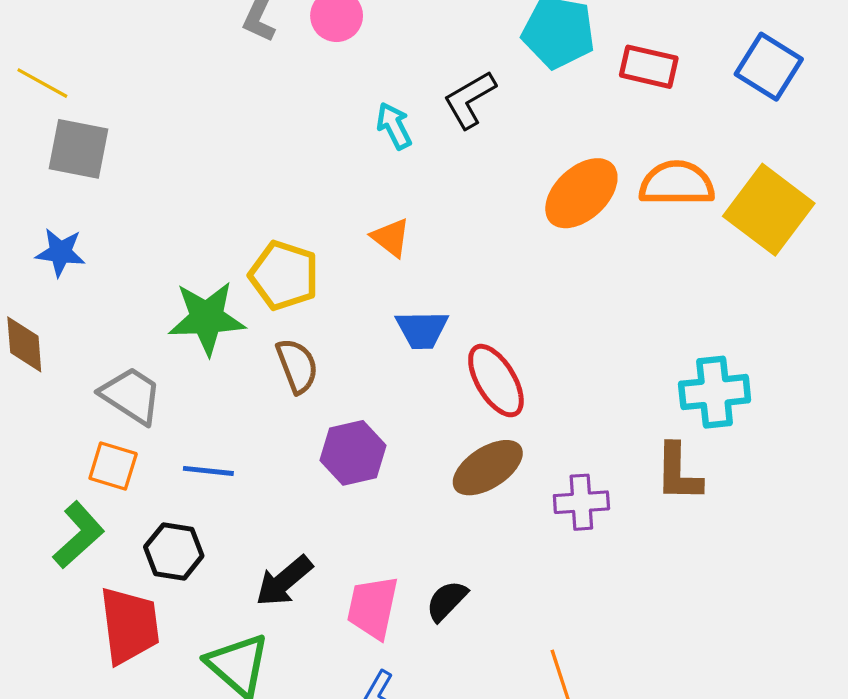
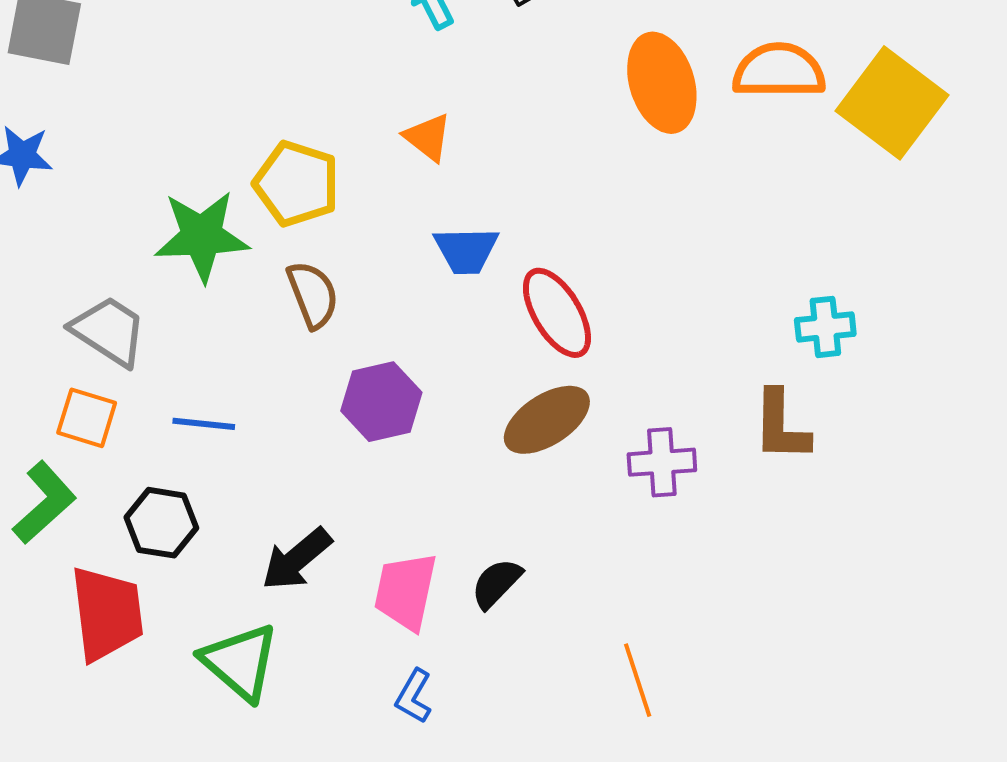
orange ellipse: (581, 193) -> (662, 83), turned -64
cyan cross: (715, 392) -> (825, 327), size x0.7

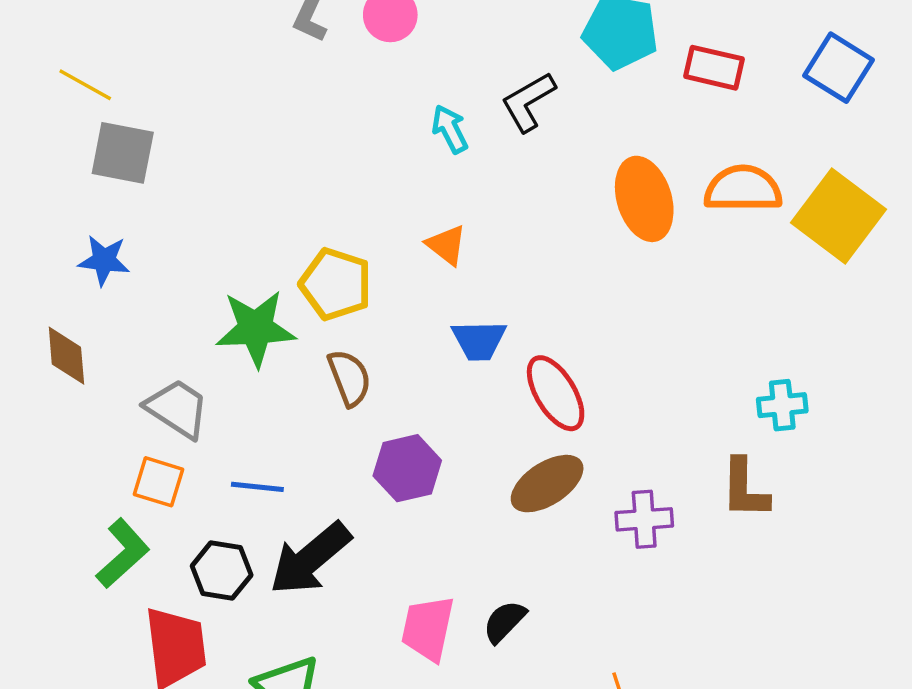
black arrow: (297, 559) -> (310, 559), moved, size x1.4

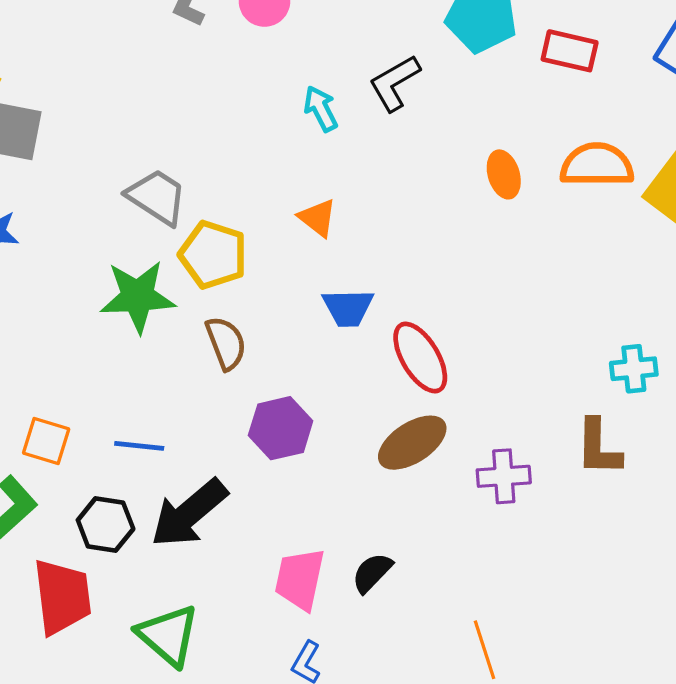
orange ellipse: (644, 199) -> (504, 174), size x0.6
gray trapezoid: (177, 409) -> (157, 197), moved

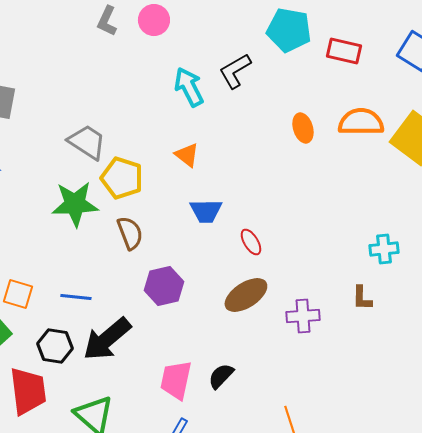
cyan arrow: (321, 109) -> (189, 87), size x1.4
red ellipse: (420, 358) -> (251, 242), size x0.6
brown L-shape: (598, 447) -> (362, 298), size x0.7

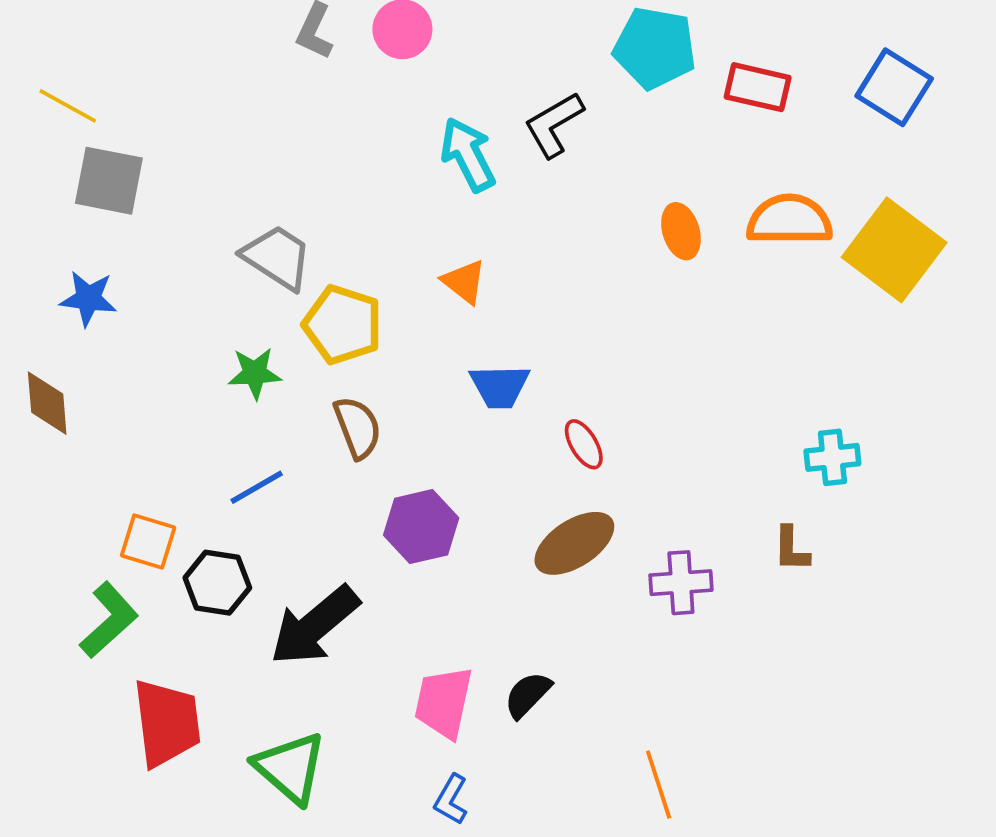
green star: (75, 204) -> (255, 373), size x0.6
blue line: (76, 297) -> (257, 487), moved, turned -36
black hexagon: (55, 346) -> (217, 583), moved

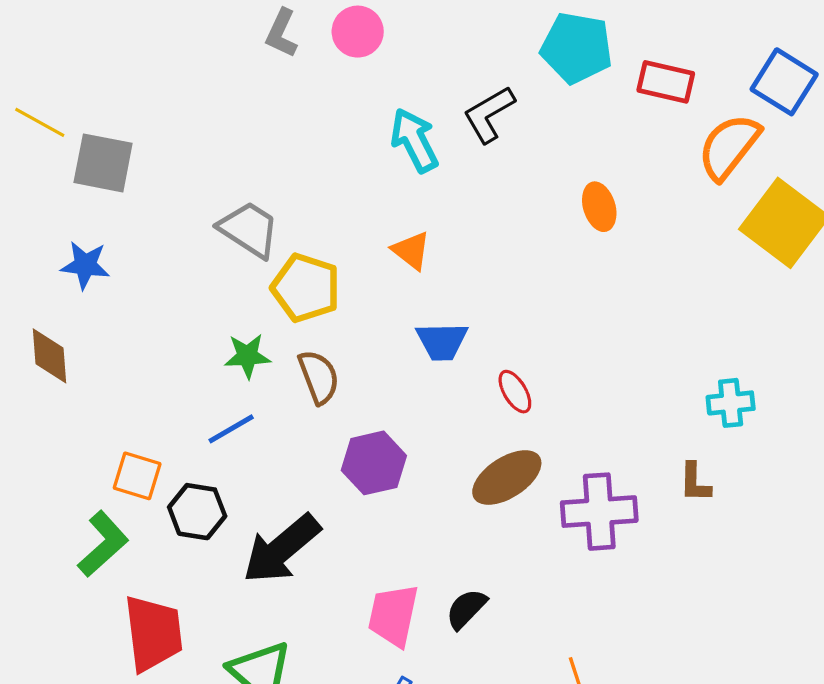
yellow line: (68, 106) -> (40, 122), moved
orange semicircle: (789, 220) -> (729, 147), moved, turned -52
green star: (255, 373) -> (247, 356), moved
purple cross: (681, 583) -> (599, 512), size x1.4

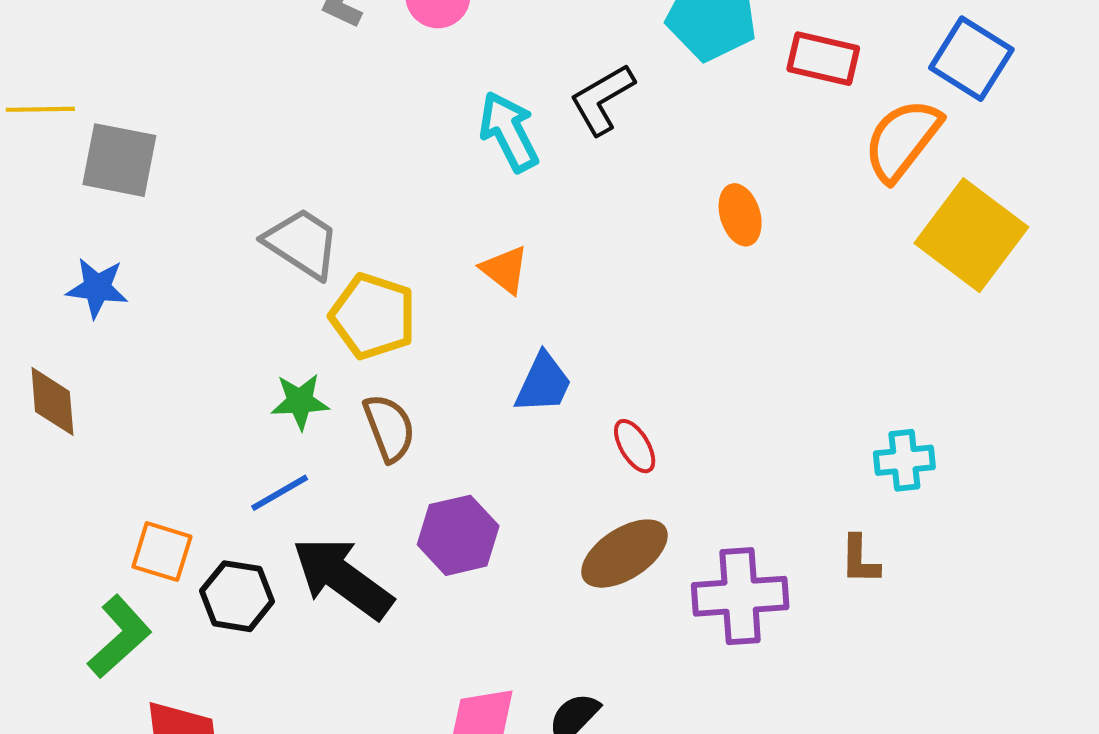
yellow line: (40, 122) -> (40, 109), turned -30
blue trapezoid: (442, 341) -> (543, 383), turned -64
black arrow: (281, 549) -> (343, 578), moved, turned 76

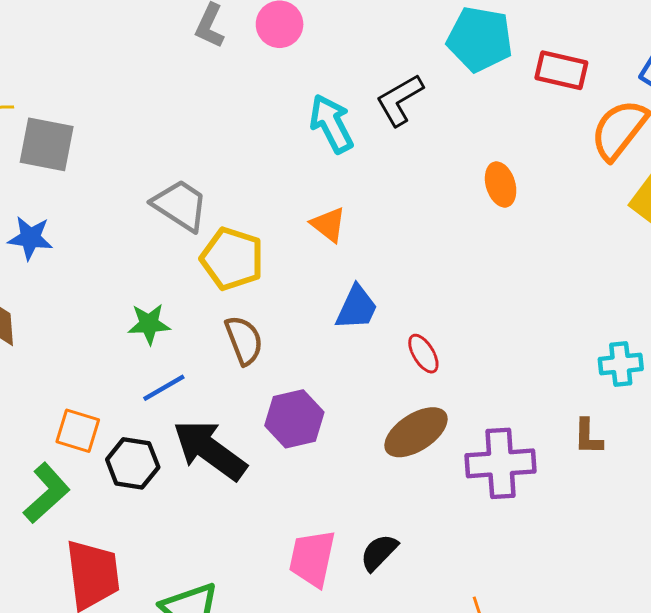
green star: (300, 401) -> (149, 324), moved

